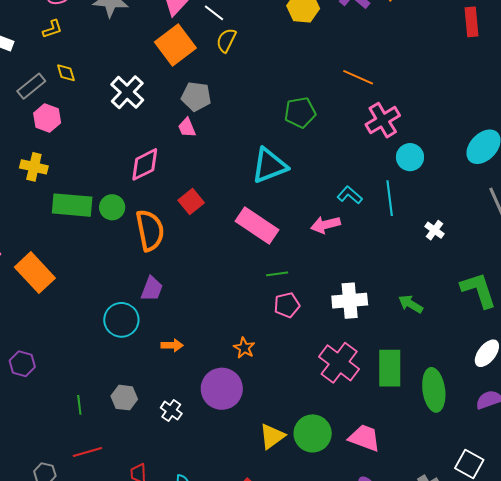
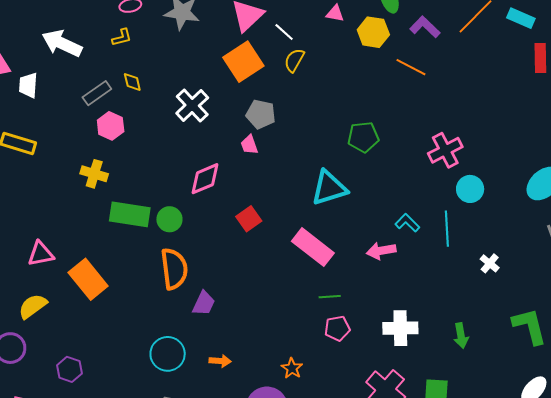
orange line: (358, 77) -> (411, 67), moved
orange semicircle: (150, 230) -> (174, 269), moved
green arrow: (411, 304) -> (461, 336), turned -135
cyan circle: (121, 320) -> (168, 354), moved

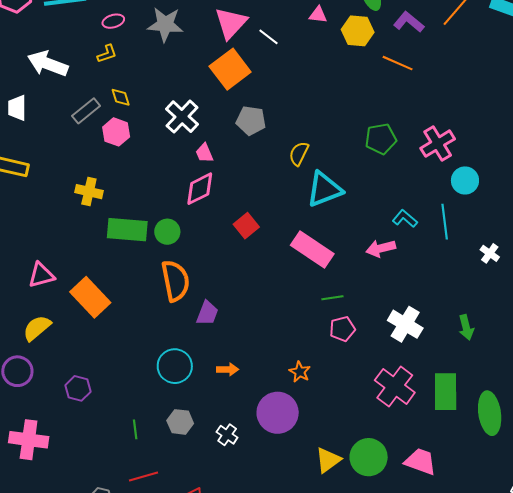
yellow semicircle: (294, 60) -> (299, 154), moved
pink hexagon: (111, 126) -> (116, 132), moved
green pentagon: (363, 137) -> (381, 139), moved
pink trapezoid: (249, 145) -> (204, 153), moved
white cross: (400, 328) -> (405, 324), turned 36

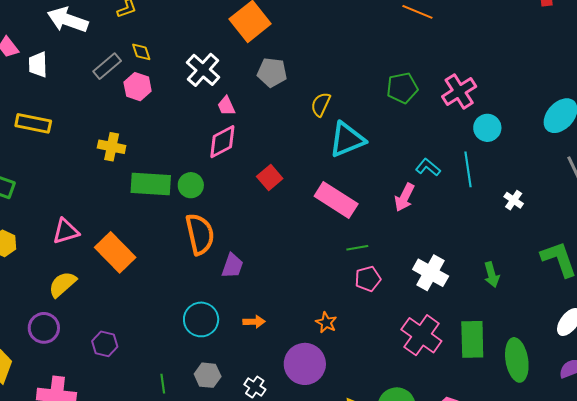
pink arrow: (381, 248) -> (404, 197), turned -48

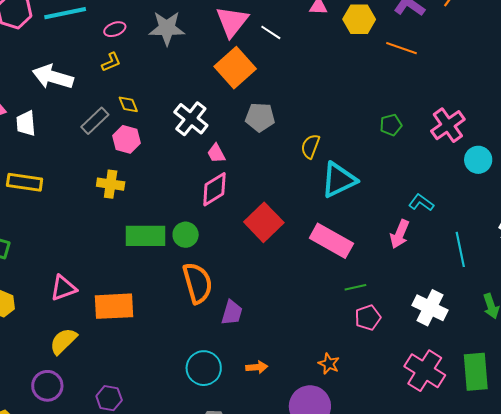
green pentagon: (402, 88) -> (391, 125), size x0.7
yellow cross: (112, 147) -> (111, 184), moved
cyan line: (468, 169) -> (460, 249), moved
red square: (270, 178) -> (264, 222), size x1.5
orange rectangle: (115, 252) -> (114, 306), turned -45

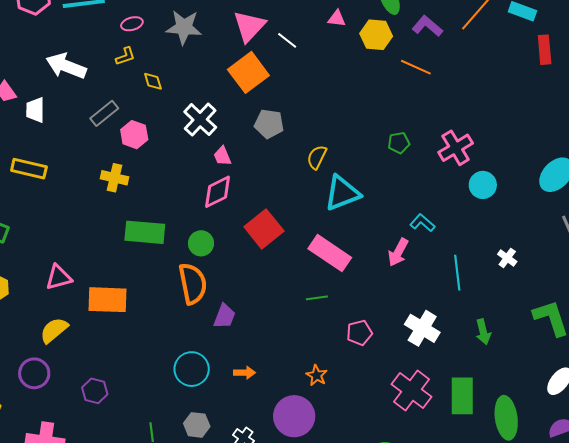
yellow diamond: (128, 104) -> (153, 81), moved
green circle: (186, 235) -> (201, 243), moved
green line: (355, 287) -> (317, 298), moved

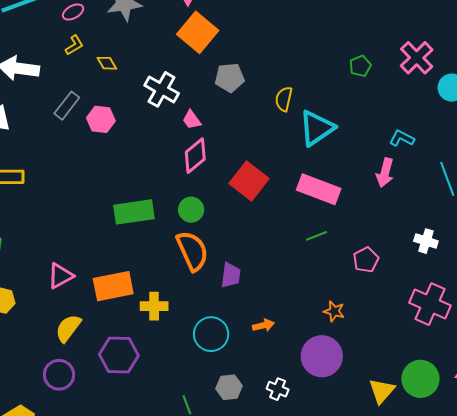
yellow cross: (114, 178) -> (154, 306), moved
white cross: (422, 328) -> (426, 241), size x0.7
purple hexagon: (95, 391) -> (119, 355), moved, size x1.5

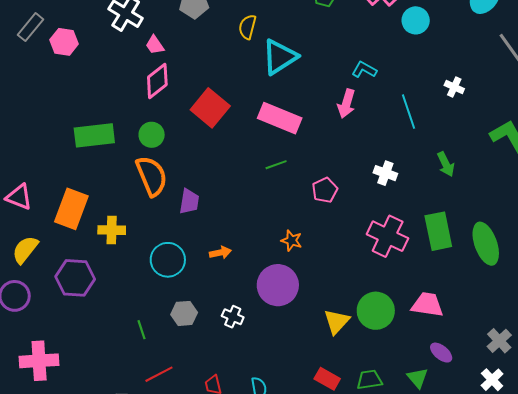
pink triangle: (60, 276) -> (19, 197), turned 48
orange rectangle: (113, 286) -> (71, 209), turned -60

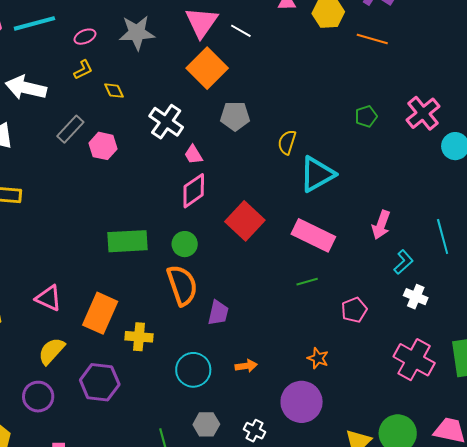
cyan L-shape: (364, 70) -> (403, 262), moved, turned 105

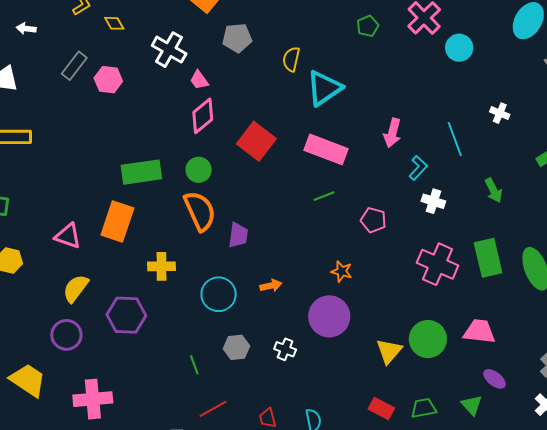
white arrow: (26, 88) -> (26, 29), size x0.5
pink pentagon: (354, 310) -> (373, 220), turned -30
orange rectangle: (100, 313) -> (117, 222), moved

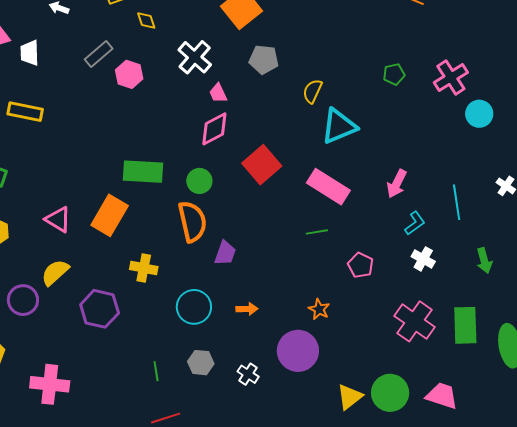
purple circle: (66, 335) -> (23, 300), moved

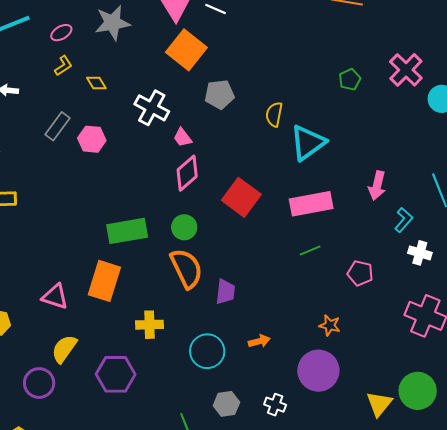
pink rectangle: (328, 187) -> (311, 204), turned -30

